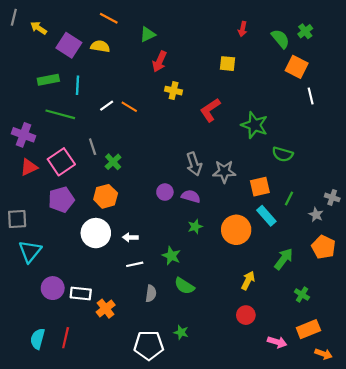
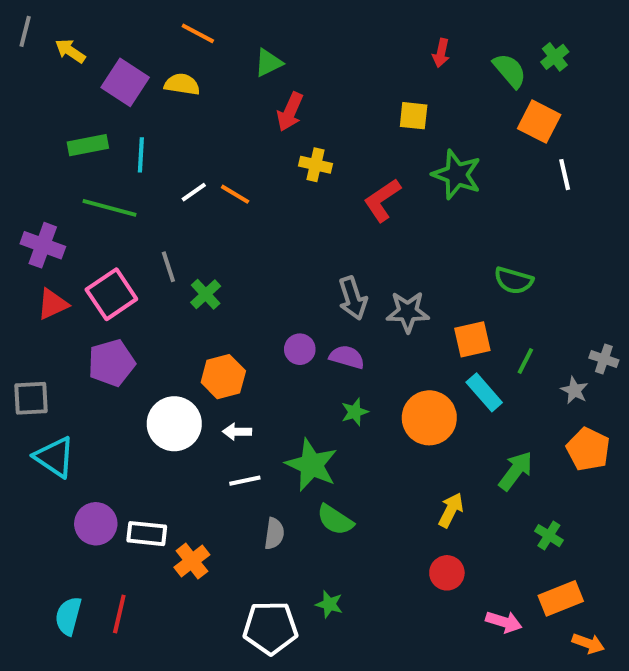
green star: (254, 125) -> (457, 175), moved
orange hexagon: (106, 196) -> (223, 377), moved
cyan triangle: (30, 251) -> (55, 457), turned -35
green star: (171, 256) -> (312, 465), size x1.5

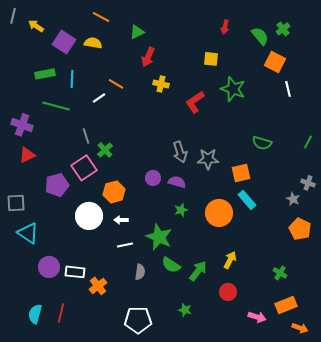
orange line: (235, 194) -> (116, 84), moved
pink square: (111, 294) -> (84, 168), moved
green line: (525, 361) -> (308, 142), moved
green arrow: (516, 471) -> (198, 271), moved
green star: (329, 604) -> (185, 310), moved

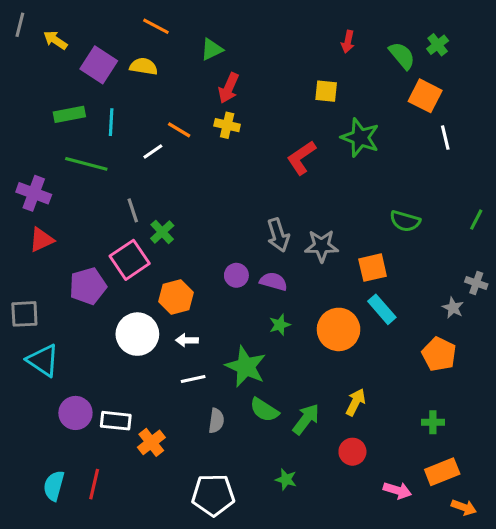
yellow cross: (161, 84) -> (227, 125), moved
orange pentagon: (300, 229) -> (439, 354), moved
green cross: (280, 273) -> (433, 422), turned -32

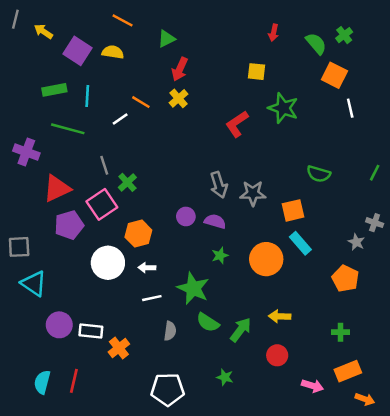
yellow cross: (227, 125) -> (179, 98), turned 36
red triangle: (41, 240) -> (57, 188), moved, size x1.4
yellow arrow: (356, 402) -> (280, 316), turned -115

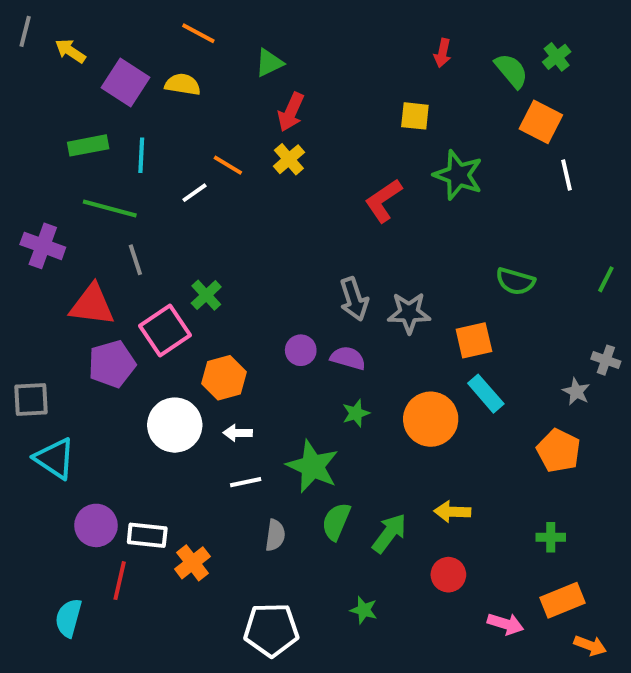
gray line: (104, 165) -> (135, 260), moved
red triangle: (57, 188) -> (92, 305), turned 32
green semicircle: (208, 322) -> (336, 521), turned 80
red line: (74, 381) -> (120, 581), moved

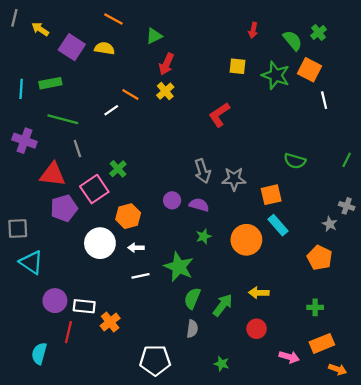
cyan line: (141, 155) -> (21, 89), moved
green star: (458, 175) -> (276, 75), moved
gray semicircle: (275, 535) -> (192, 329), moved
green star: (364, 610) -> (222, 364), moved

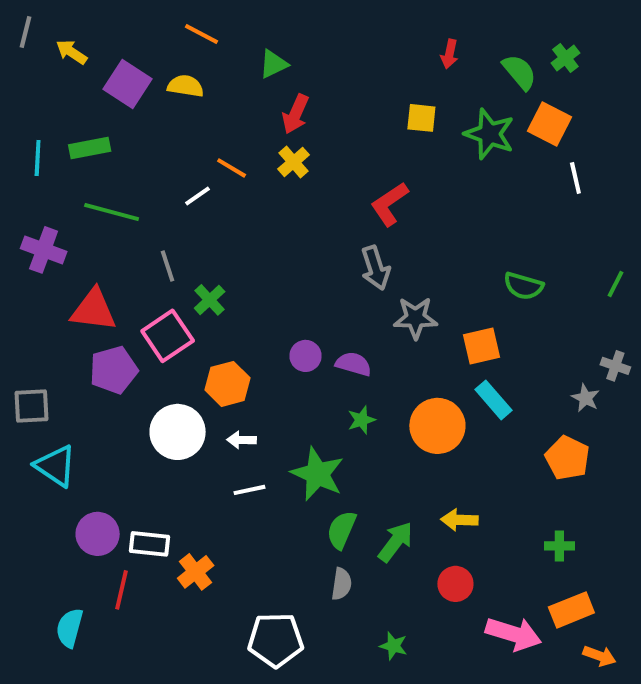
gray line: (77, 149) -> (168, 266), moved
gray arrow: (202, 171) -> (375, 268), moved
pink arrow: (289, 357) -> (513, 634), size x1.5

